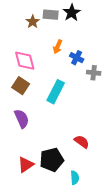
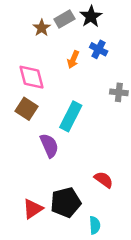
gray rectangle: (51, 15) -> (64, 19), turned -35
blue cross: (77, 58) -> (99, 49), moved
purple semicircle: (22, 119) -> (49, 146), moved

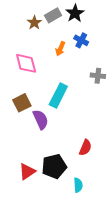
brown square: (26, 109) -> (22, 103), moved, turned 30
red semicircle: (104, 180) -> (85, 148), turned 77

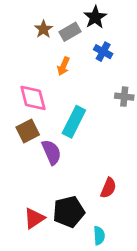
gray rectangle: (53, 15) -> (70, 32), moved
orange arrow: (60, 49) -> (63, 66), moved
pink diamond: (26, 63) -> (33, 98), moved

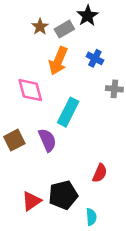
blue cross: (103, 52) -> (95, 58), moved
orange arrow: (63, 66) -> (58, 61), size x1.6
brown square: (28, 131) -> (14, 140), moved

